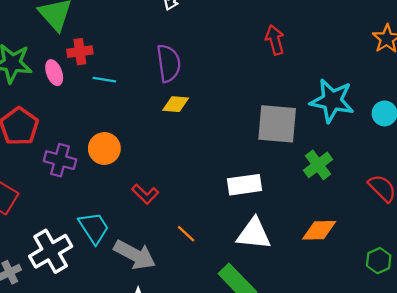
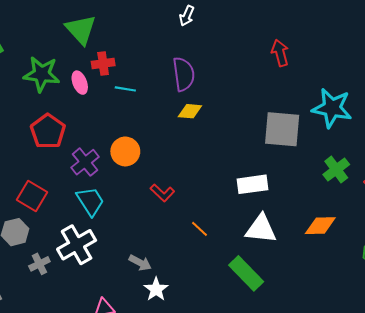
purple cross: (60, 160) -> (85, 162), turned 36
green cross: (318, 165) -> (336, 169), moved
cyan trapezoid: (94, 228) -> (90, 201), moved
gray arrow: (135, 255) -> (140, 263), moved, size x0.6

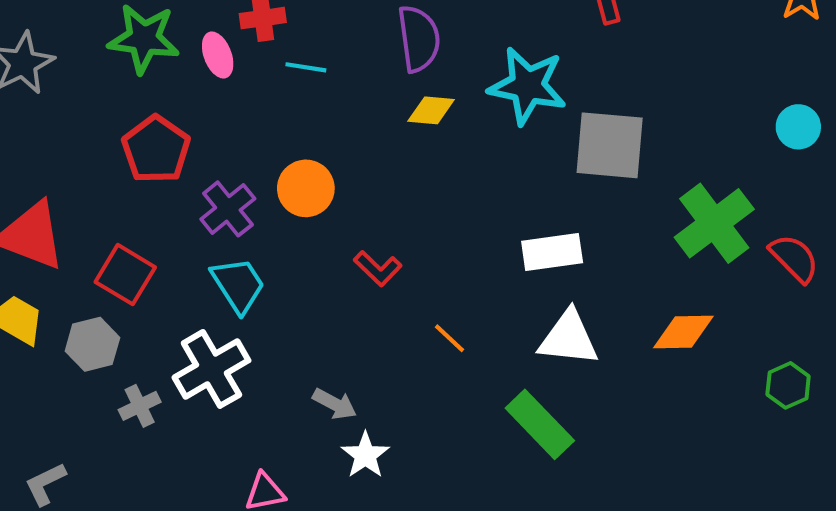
cyan star: (332, 108) -> (527, 86), moved
green cross: (336, 169) -> (714, 223), size x1.5

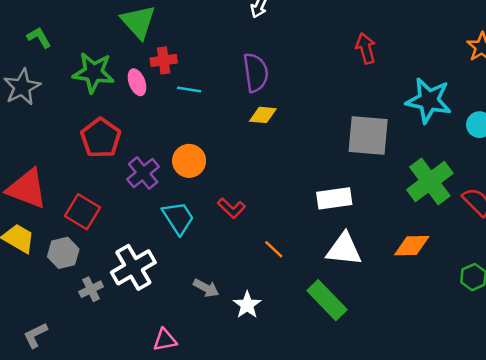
cyan star: (527, 86) -> (429, 100), moved
cyan trapezoid: (238, 285) -> (178, 218), moved
white star: (365, 455) -> (247, 305), moved

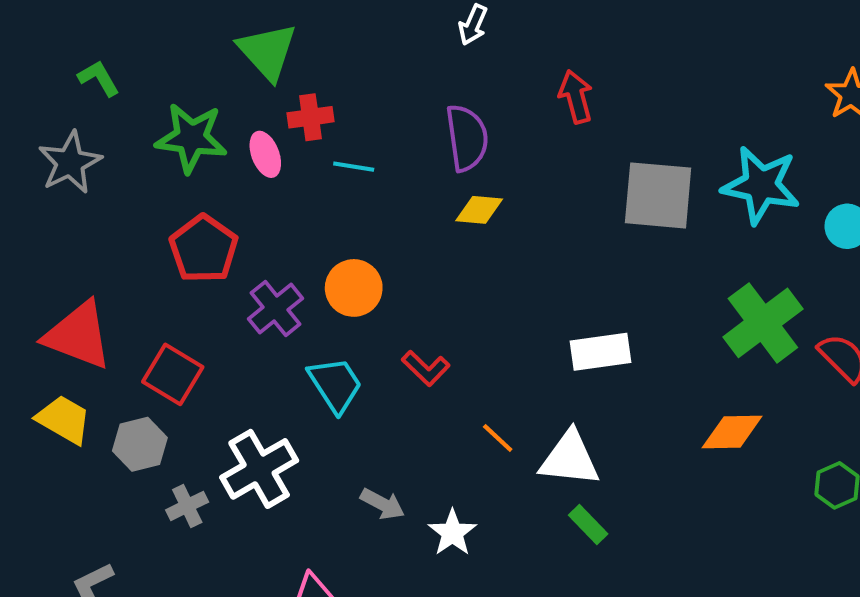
red arrow: (366, 48) -> (576, 97), moved
gray square: (368, 135) -> (658, 195), moved
white triangle: (344, 249) -> (570, 459), moved
green rectangle: (327, 300) -> (588, 524), size x0.6

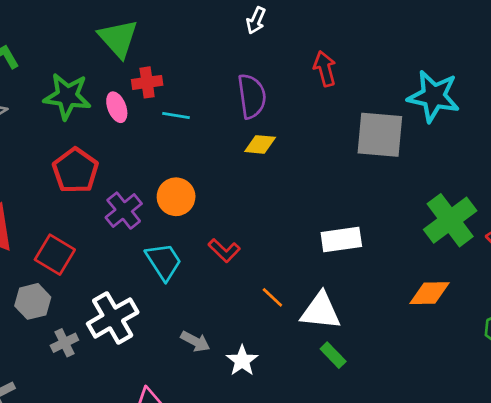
cyan star: (761, 185) -> (434, 96), moved

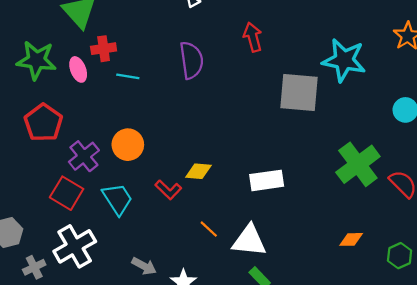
yellow diamond: (260, 144) -> (198, 171), moved
red square: (55, 255) -> (67, 193), moved
orange diamond: (429, 293) -> (351, 239), moved, size x0.7

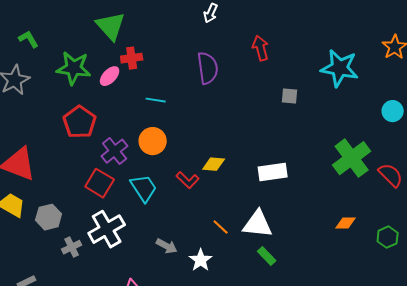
pink ellipse: (78, 69) -> (110, 76), turned 65
cyan line: (128, 76) -> (156, 100), moved
gray square: (299, 93) -> (290, 96), moved, size x0.5
orange line: (209, 229) -> (221, 227), moved

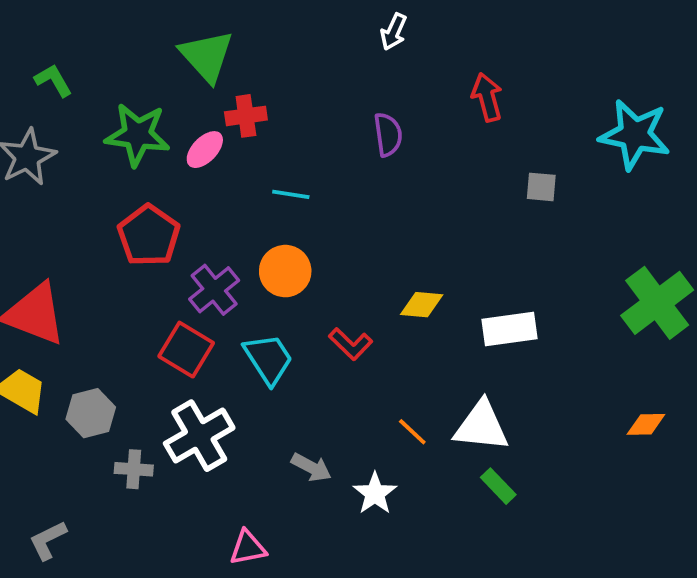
purple semicircle: (208, 68) -> (388, 135), size x0.7
yellow diamond: (214, 164) -> (422, 305), moved
gray cross: (72, 247) -> (134, 469), turned 30

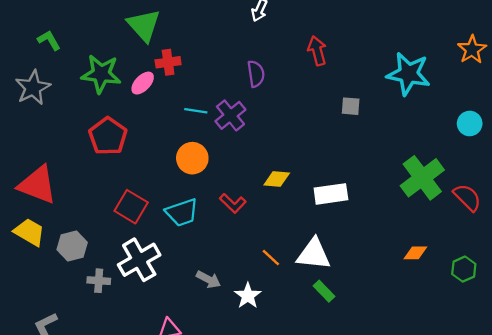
purple cross: (214, 290) -> (230, 115), moved
cyan trapezoid: (268, 359) -> (182, 212), turned 104

